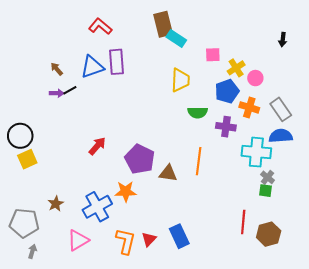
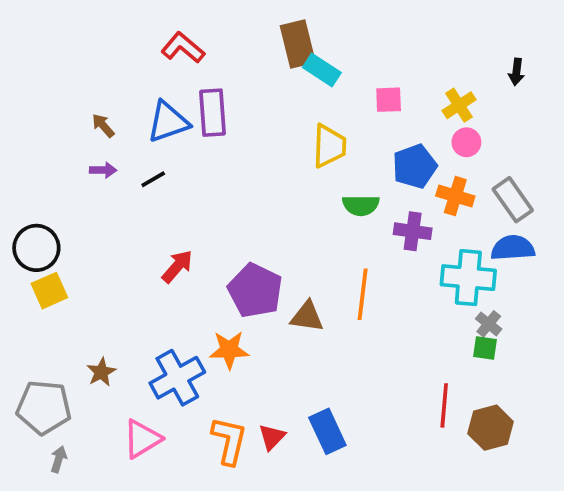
yellow cross: (236, 68) -> (459, 105), moved
black line: (70, 90) -> (153, 179), moved

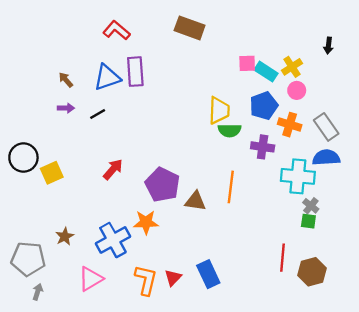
brown rectangle: (298, 44) -> (190, 28), turned -56
cyan rectangle: (322, 70) -> (266, 72), moved
yellow trapezoid: (329, 146) -> (219, 110), moved
yellow square: (49, 291) -> (52, 173), moved

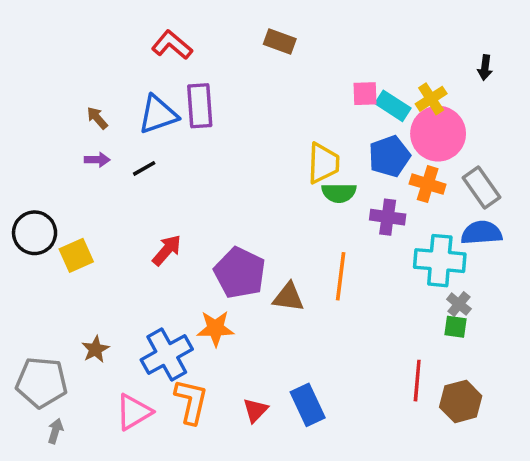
brown rectangle: (190, 28) -> (280, 41), size x0.7
pink circle: (297, 90) -> (438, 134), size x2.0
orange L-shape: (146, 280) -> (191, 401), moved

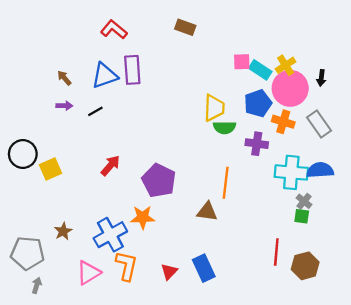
black arrow: (485, 68) -> (321, 78), moved
blue semicircle: (482, 233) -> (320, 170), moved
brown triangle: (288, 297) -> (207, 212), moved

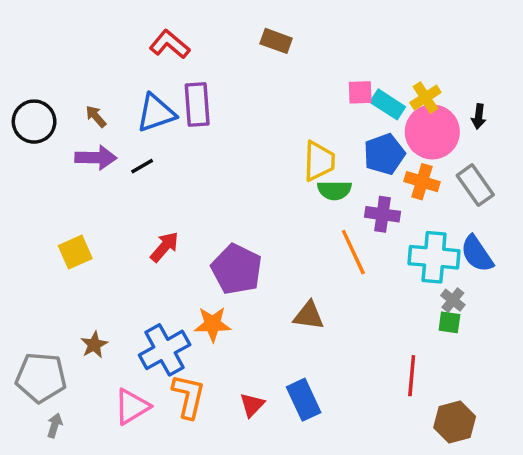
purple arrow: (64, 106) -> (96, 158), size x1.6
black circle: (23, 154) -> (34, 122), moved
blue semicircle: (320, 170) -> (477, 254), turned -120
orange line: (226, 183) -> (353, 252), moved, turned -32
brown hexagon: (305, 266) -> (455, 422), moved

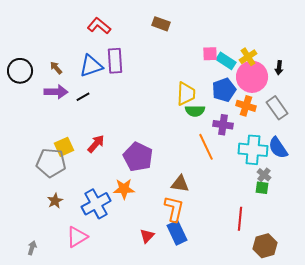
yellow square: (75, 252) -> (64, 147), moved
gray pentagon: (41, 377) -> (51, 163), moved
orange L-shape: (189, 396) -> (174, 209), moved

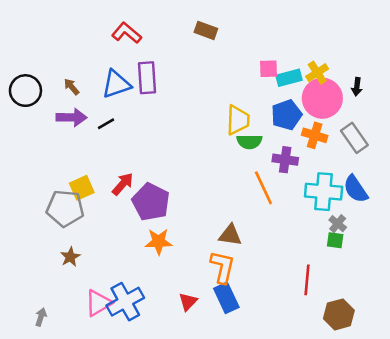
cyan rectangle: (226, 61) -> (289, 78), turned -48
purple pentagon: (138, 157) -> (151, 202), moved
blue cross: (96, 204) -> (125, 302), moved

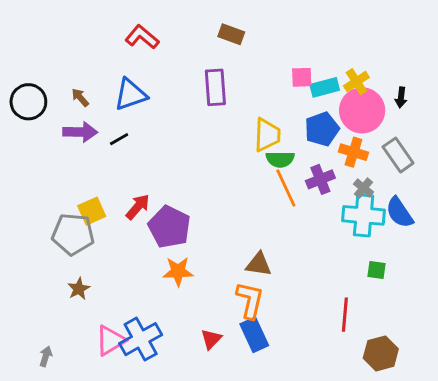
purple rectangle: (147, 78) -> (215, 87), moved
purple cross: (285, 160) -> (320, 179), turned -30
orange line: (263, 188) -> (286, 188), moved
gray cross: (338, 224) -> (364, 188), moved

